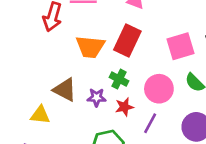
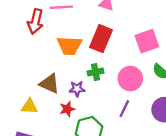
green cross: (119, 79) -> (96, 72), turned -35
red star: (124, 107) -> (67, 109), moved

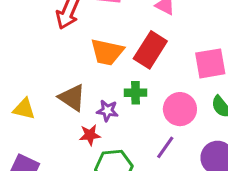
yellow triangle: (29, 106) -> (24, 109), moved

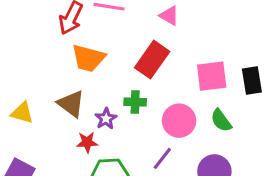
orange trapezoid: (107, 52) -> (88, 58), moved
purple star: (107, 111) -> (106, 119), turned 30

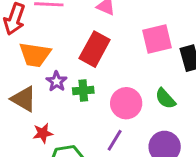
pink square: (212, 76) -> (157, 39), moved
purple star: (106, 119) -> (57, 81), moved

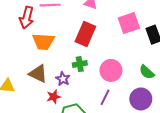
purple star: (57, 81) -> (63, 79), moved
green semicircle: (165, 99) -> (147, 72), moved

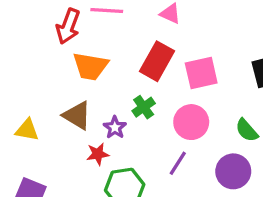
pink square: (129, 23) -> (201, 73), moved
green cross: (80, 64) -> (144, 107), turned -32

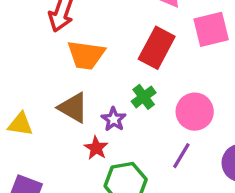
pink square: (201, 73) -> (211, 29), moved
red star: (98, 154) -> (96, 148), turned -30

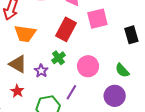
red star: (96, 148) -> (17, 91), moved
purple line: (181, 156) -> (71, 92), moved

